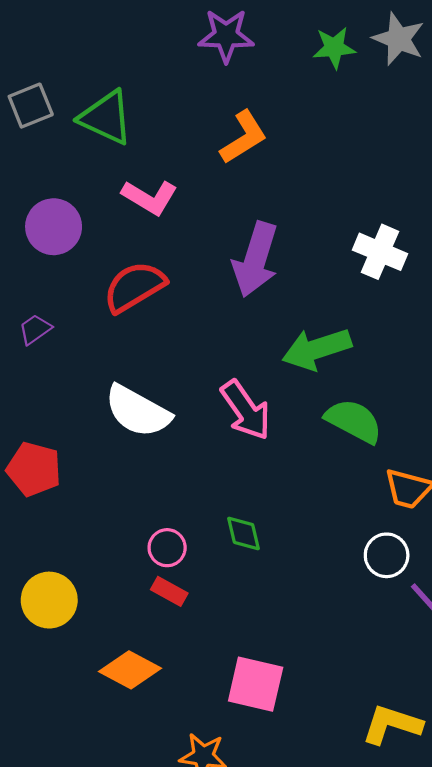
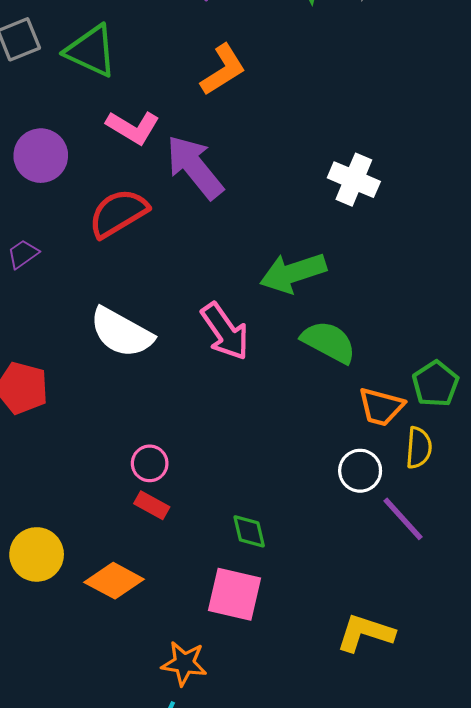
purple arrow: (256, 259) -> (195, 167), moved, turned 124
green diamond: (244, 533) -> (249, 531), moved
yellow circle: (49, 600) -> (37, 554), moved

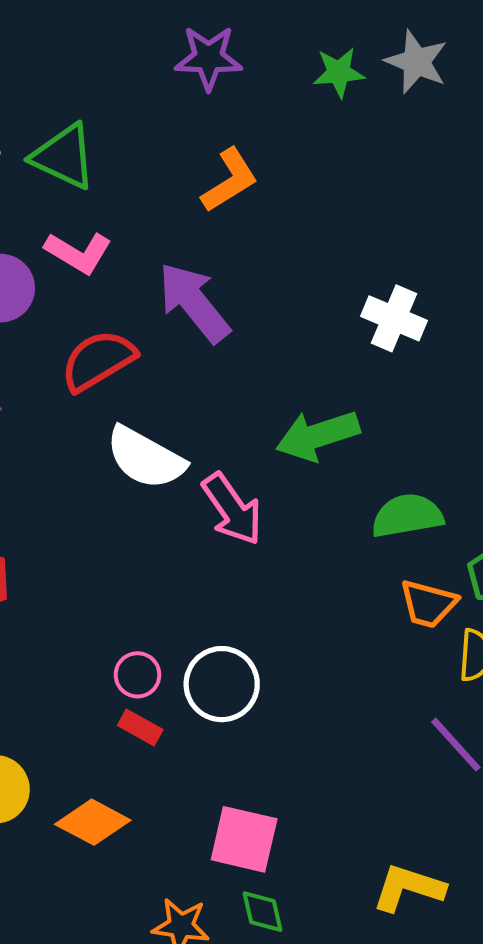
pink L-shape: (133, 127) -> (78, 253), moved
white semicircle: (121, 333) -> (145, 458), moved
green semicircle: (329, 342) -> (407, 516), moved, turned -38
white circle: (360, 471) -> (222, 684), moved, size x1.4
green diamond: (249, 531) -> (262, 912), moved

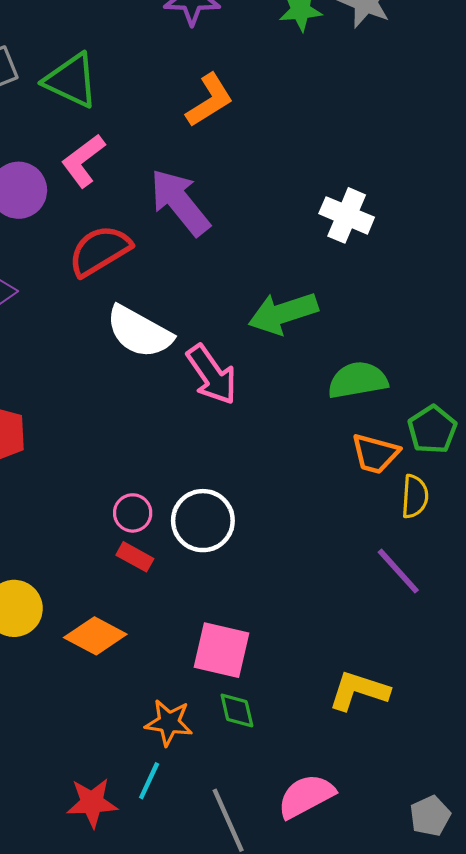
pink L-shape: (78, 253) -> (83, 161), turned 112

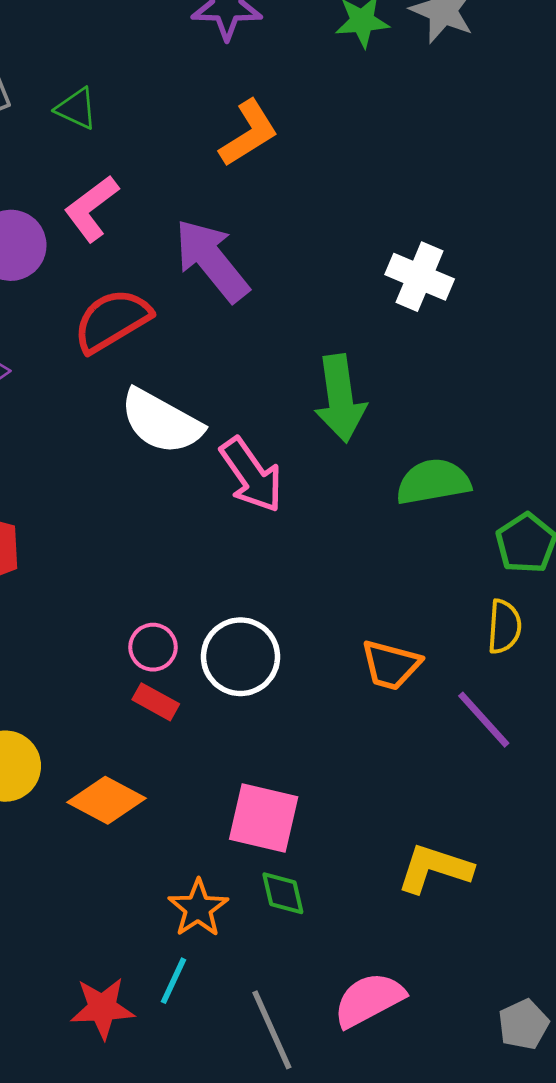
green triangle: (71, 80) -> (76, 109), size x0.6
green arrow: (283, 313) -> (340, 398), turned -80
orange trapezoid: (375, 454) -> (391, 665), moved
orange star: (169, 723) -> (198, 908), turned 30

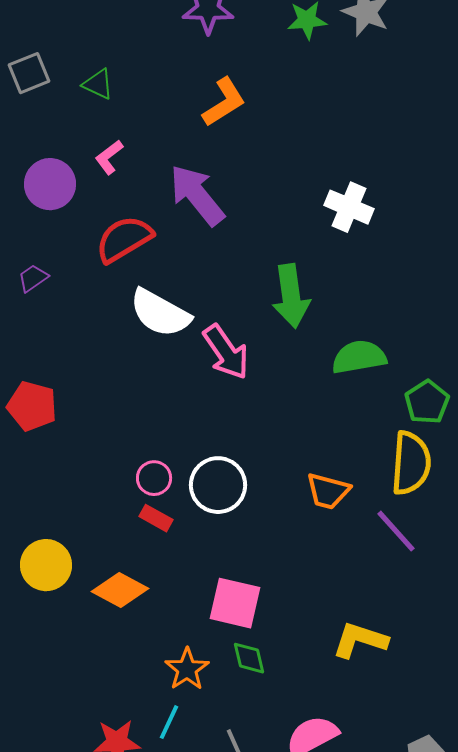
pink L-shape: (91, 208) -> (109, 157), size x0.7
yellow semicircle: (504, 627) -> (411, 463), size x1.6

